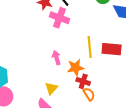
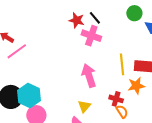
pink arrow: (56, 58) -> (89, 76), size x1.6
orange star: (76, 68) -> (136, 86), moved

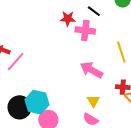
black line: (95, 18) -> (94, 11), moved
pink arrow: (89, 76) -> (91, 70), turned -30

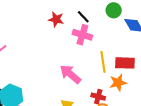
pink cross: (85, 30) -> (82, 35), moved

